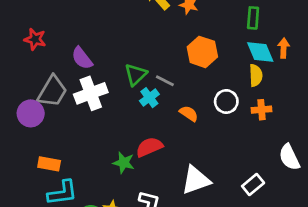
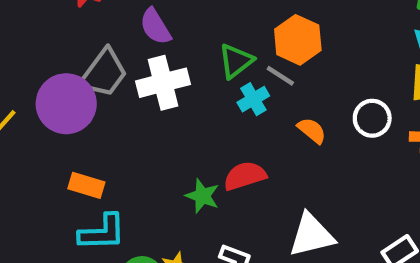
orange hexagon: (202, 52) -> (298, 40), moved
purple circle: (31, 113) -> (66, 104), size x1.4

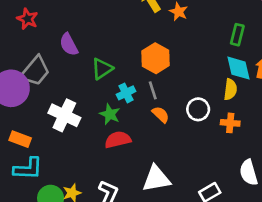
green triangle: (236, 61) -> (102, 69), moved
gray line: (280, 76) -> (153, 90), moved, turned 36
white cross: (163, 83) -> (64, 115), moved, turned 36
green star: (202, 196) -> (110, 114), moved

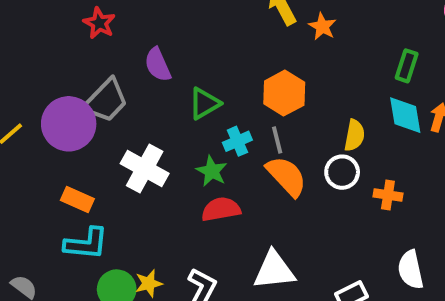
yellow semicircle: (230, 89) -> (354, 135), moved
orange semicircle: (161, 114) -> (286, 176), size x1.6

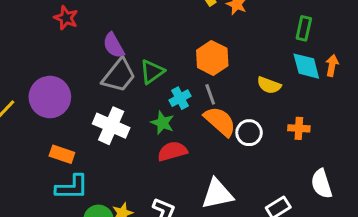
gray trapezoid: (106, 101) -> (119, 76), moved
yellow semicircle: (354, 135) -> (269, 85), turned 105
white circle: (342, 172) -> (249, 133), moved

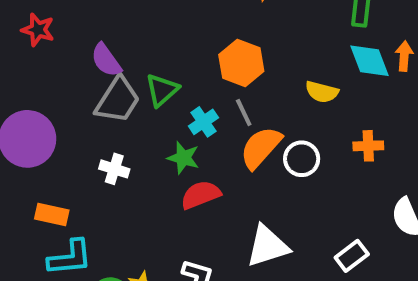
orange semicircle: (220, 121) -> (261, 148), turned -84
white cross: (111, 126) -> (114, 169), size x0.6

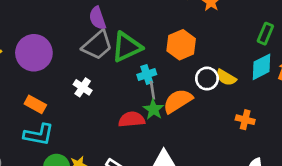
cyan diamond: (370, 61) -> (262, 67), turned 68
green triangle: (162, 90) -> (127, 47), size x1.4
gray line: (244, 112) -> (152, 90), moved
green star: (183, 158) -> (153, 109), moved
white circle: (302, 159) -> (207, 79), moved

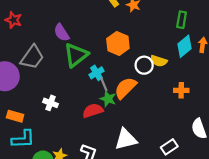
purple semicircle: (97, 18) -> (62, 33), moved
gray trapezoid: (97, 45) -> (32, 57), moved
white cross: (83, 87) -> (50, 103), moved

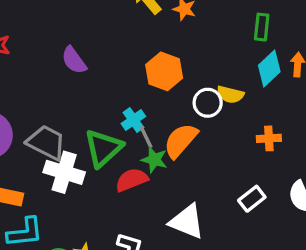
green triangle: (76, 55) -> (103, 148), moved
gray trapezoid: (32, 57) -> (46, 142), moved, turned -95
white cross: (50, 103) -> (64, 172), size x1.6
white triangle: (126, 139) -> (187, 221), turned 40
white rectangle: (169, 147) -> (252, 199), moved

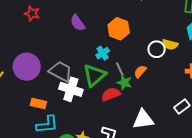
orange hexagon: (164, 71) -> (119, 29), moved
cyan cross: (133, 120) -> (103, 53), moved
orange semicircle: (181, 141) -> (140, 71), size x0.6
white triangle: (187, 221) -> (143, 119), turned -30

